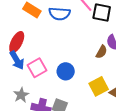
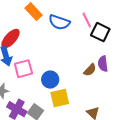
yellow square: (99, 86) -> (60, 98), moved

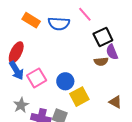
black square: (100, 32) -> (103, 37), moved, turned -36
brown semicircle: (90, 70) -> (101, 62), turned 56

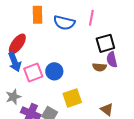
pink line: (85, 14) -> (91, 18), turned 42
orange rectangle: (31, 20) -> (37, 15), turned 48
blue circle: (65, 81) -> (54, 71), moved

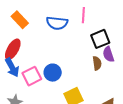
orange rectangle: (37, 15) -> (20, 20), moved, turned -36
brown semicircle: (100, 67) -> (97, 63), turned -96

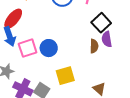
black square: (100, 39) -> (101, 23), turned -30

